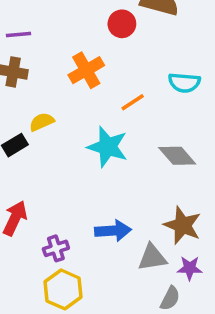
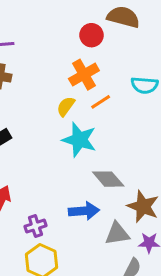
orange cross: (86, 70) -> (84, 75), moved
yellow semicircle: (42, 122) -> (66, 106), moved, turned -30
gray diamond: (177, 156) -> (108, 179), moved

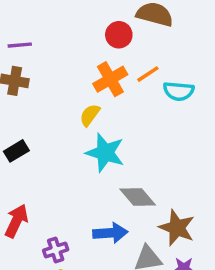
orange line: (101, 102) -> (148, 74), moved

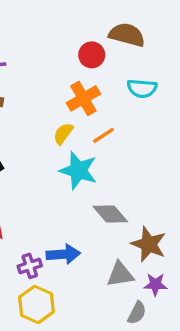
orange line: (148, 74) -> (103, 135), moved
cyan semicircle: (179, 91) -> (142, 88), moved
blue arrow: (110, 233) -> (63, 254), moved

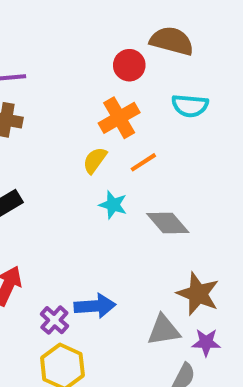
cyan star: (78, 170) -> (113, 205), size x0.6
gray diamond: (110, 214) -> (168, 223), moved
purple cross: (30, 266) -> (54, 320), turned -30

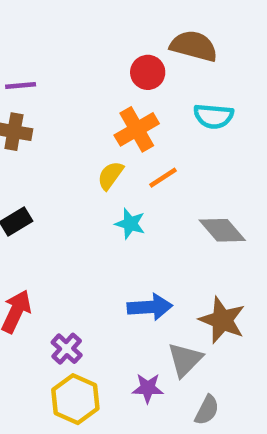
gray diamond: (168, 223) -> (222, 230), moved
blue arrow: (95, 306) -> (150, 307), moved
gray triangle: (164, 330) -> (185, 360), turned -36
purple star: (206, 342) -> (148, 388), moved

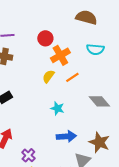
red circle: (148, 72) -> (45, 38), moved
cyan star: (130, 224) -> (57, 108), moved

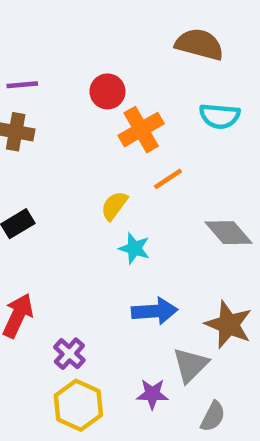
yellow semicircle: (48, 76) -> (114, 206), moved

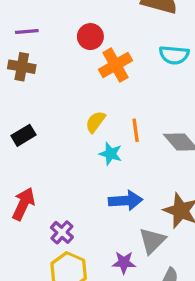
orange line: (168, 179) -> (136, 130), moved, turned -65

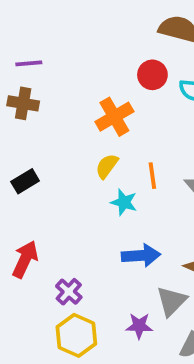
red circle: (90, 37) -> (152, 75), moved
orange cross: (115, 65) -> (114, 117), moved

